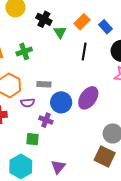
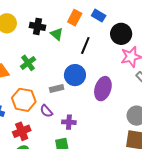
black line: (84, 52) -> (85, 45), turned 30
blue circle: (61, 102) -> (75, 75), moved
purple semicircle: (28, 103) -> (46, 111), turned 72

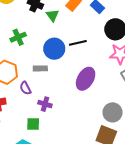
black line: (85, 45) -> (78, 43), moved, turned 42
blue circle: (75, 75) -> (54, 49), moved

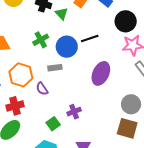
green cross: (18, 37) -> (41, 40), moved
purple cross: (45, 104) -> (74, 112), moved, turned -32
green square: (33, 124) -> (53, 124), turned -32

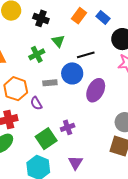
green triangle: (62, 14) -> (58, 41), moved
blue circle: (67, 47) -> (72, 73), moved
green square: (53, 124) -> (46, 139), size x1.5

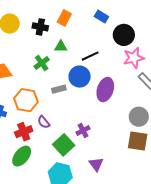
orange rectangle: (79, 16) -> (64, 18), moved
green triangle: (58, 41) -> (61, 47), turned -40
purple semicircle: (36, 103) -> (44, 122), moved

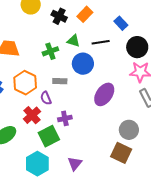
black line: (90, 56) -> (101, 42), moved
blue circle: (80, 77) -> (83, 64), moved
purple semicircle: (44, 122) -> (46, 98), moved
purple cross: (83, 130) -> (65, 118), moved
red cross: (24, 132) -> (32, 115), moved, turned -36

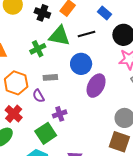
green triangle: (73, 41) -> (59, 36), size x1.6
blue circle: (83, 64) -> (81, 64), moved
red cross: (32, 115) -> (14, 114), moved

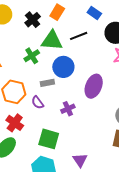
black cross: (42, 13) -> (33, 20), turned 35
blue circle: (81, 64) -> (63, 67), moved
purple cross: (60, 114) -> (68, 109), moved
green square: (46, 133) -> (49, 139), turned -35

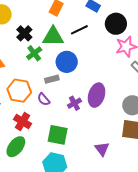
black cross: (33, 20) -> (24, 33), moved
purple ellipse: (94, 86) -> (97, 95), moved
purple triangle: (80, 160) -> (102, 149), moved

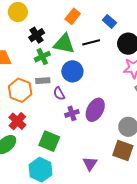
gray rectangle: (52, 79) -> (43, 81), moved
purple semicircle: (44, 99) -> (59, 94), moved

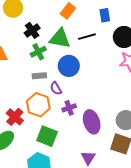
blue rectangle: (109, 21) -> (105, 15), turned 40
orange hexagon: (20, 90) -> (38, 105), moved
purple ellipse: (95, 110) -> (92, 122), moved, turned -45

